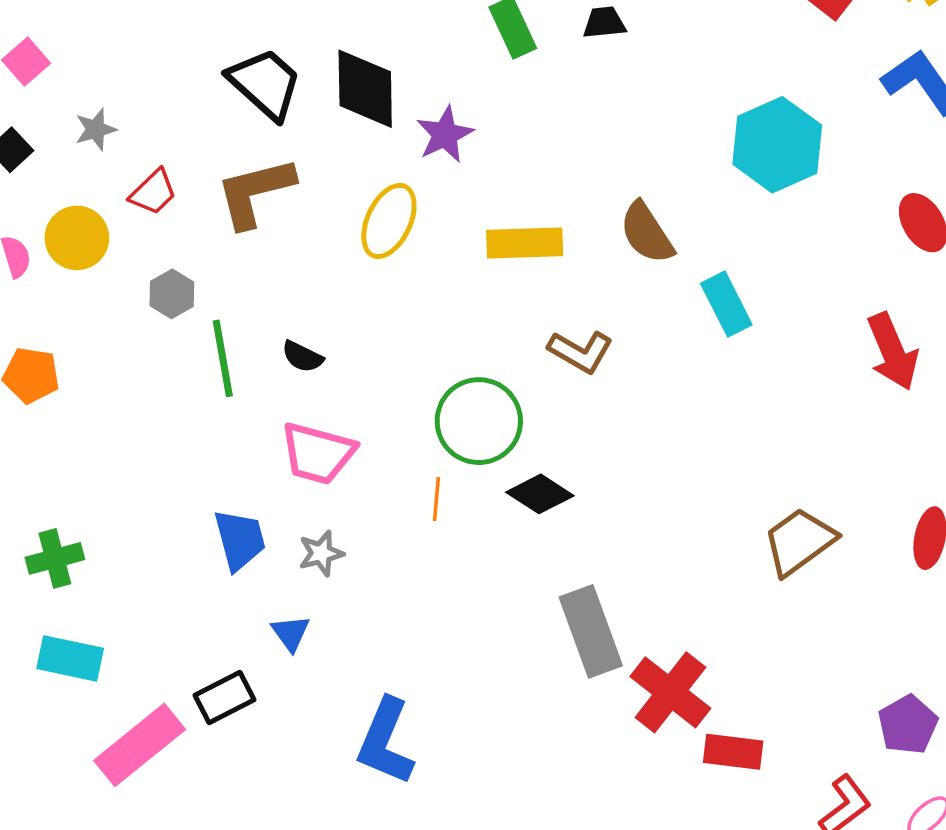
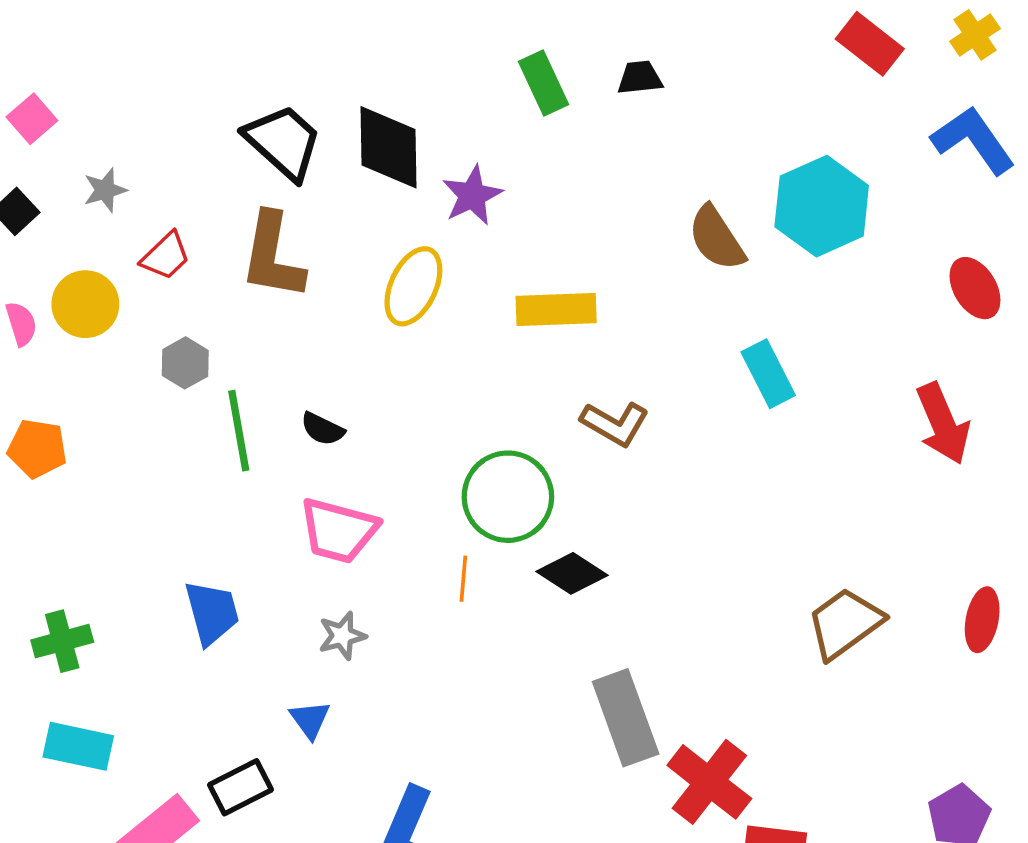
brown L-shape: (255, 192) -> (273, 256), turned -66
brown semicircle: (647, 233) -> (716, 238), moved
blue trapezoid: (240, 540) -> (212, 613), moved

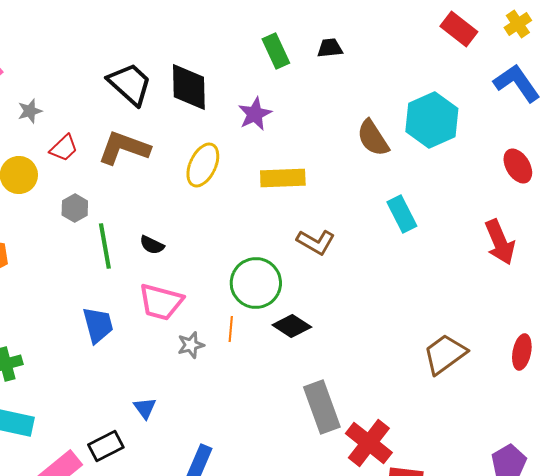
purple star: (472, 195) -> (255, 114), moved
brown L-shape: (273, 256) -> (124, 148), turned 100
blue trapezoid: (212, 613) -> (98, 325), moved
gray star: (342, 636) -> (191, 345), moved

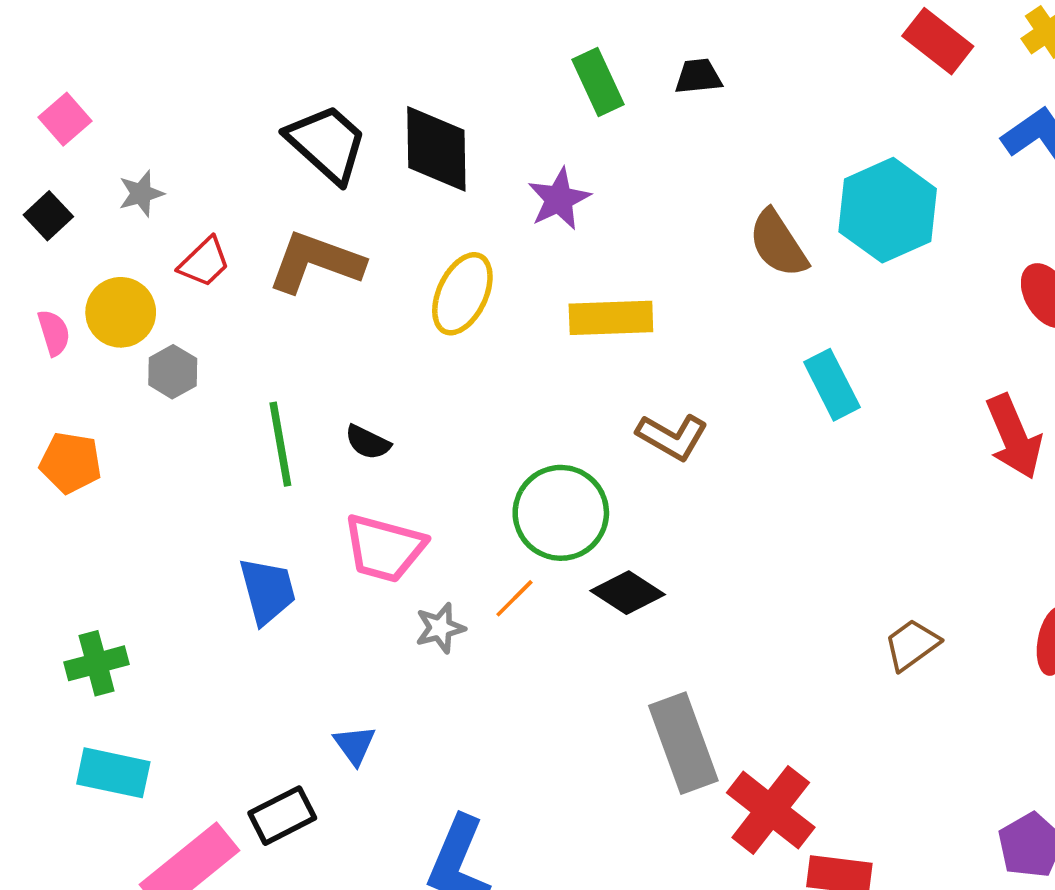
gray hexagon: (75, 208) -> (173, 372), moved
orange line: (231, 329) -> (514, 598), turned 40
brown trapezoid: (445, 354) -> (912, 645), size x0.7

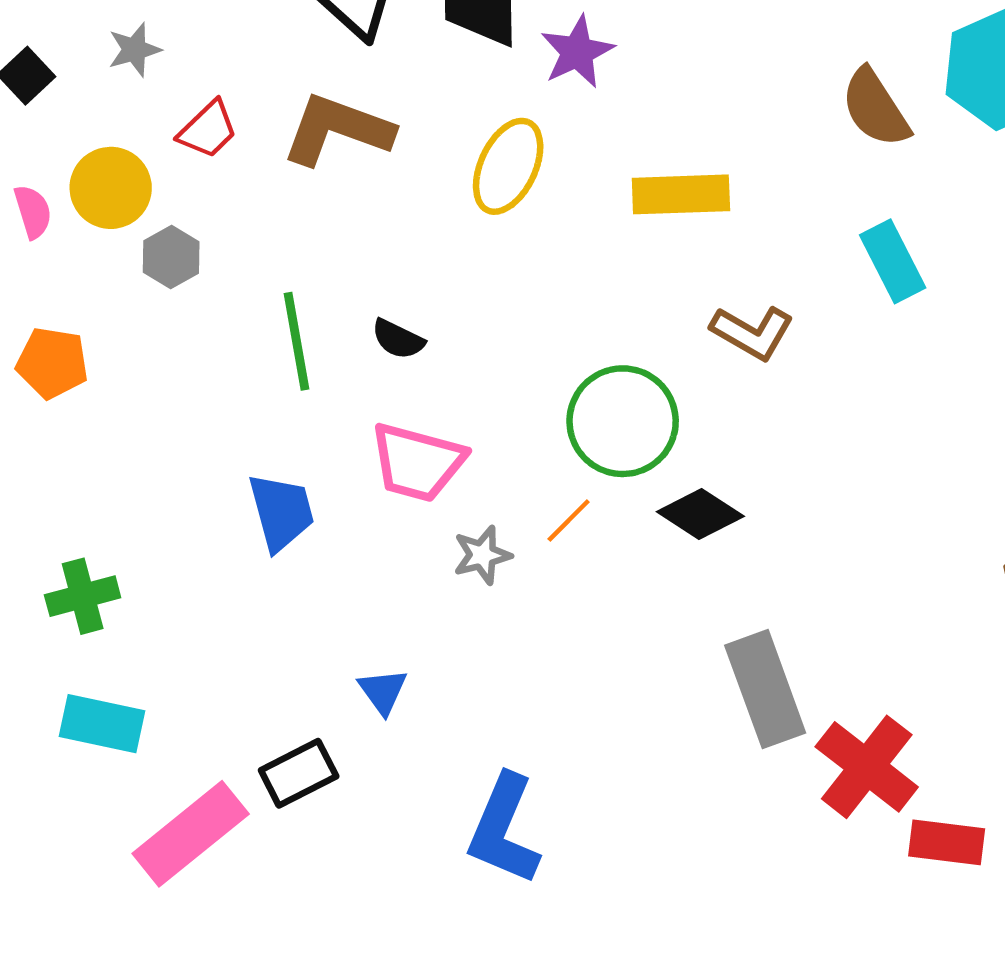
purple star: (559, 199) -> (577, 52), moved
cyan rectangle: (832, 385) -> (893, 261), moved

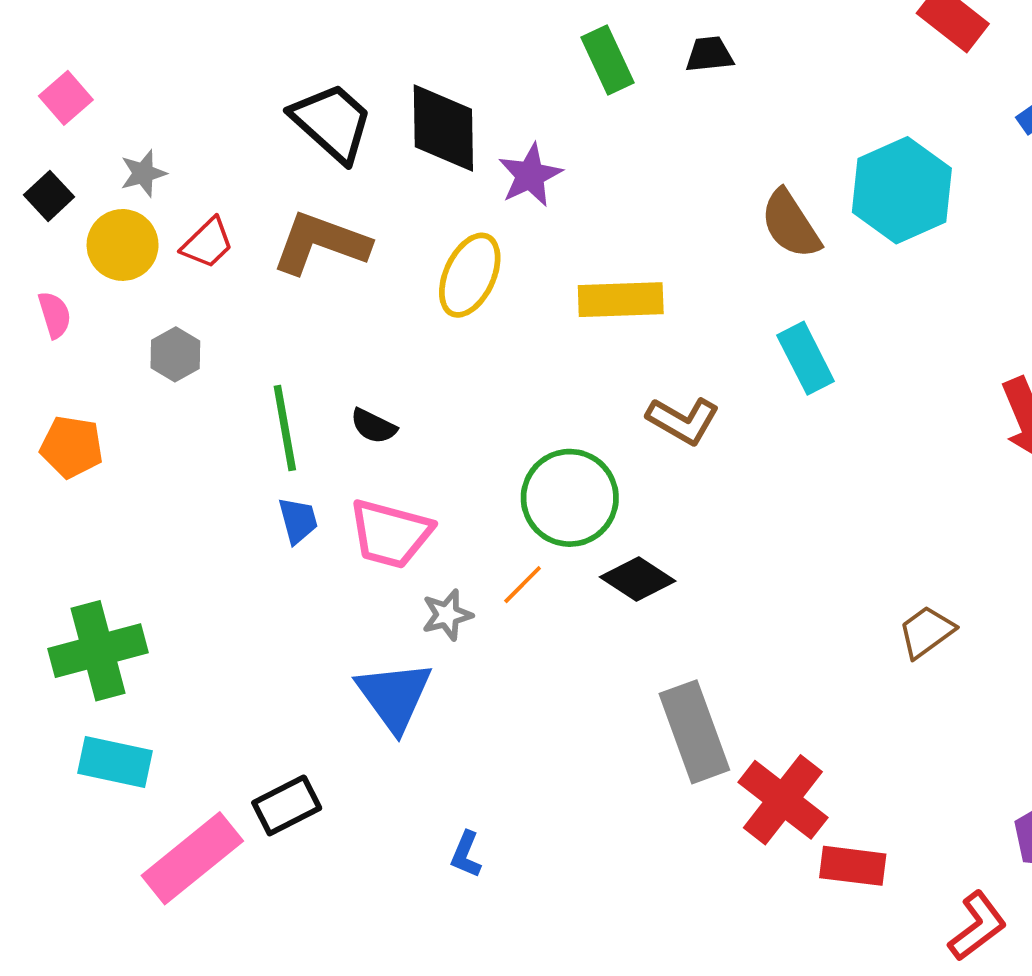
yellow circle: (111, 188) -> (123, 245), moved
blue trapezoid: (281, 512) -> (298, 520), moved, size x0.7
green cross: (83, 596) -> (98, 651), size x1.5
blue triangle: (383, 691) -> (394, 696), moved, size x1.8
blue L-shape: (504, 829) -> (466, 854), size x0.5

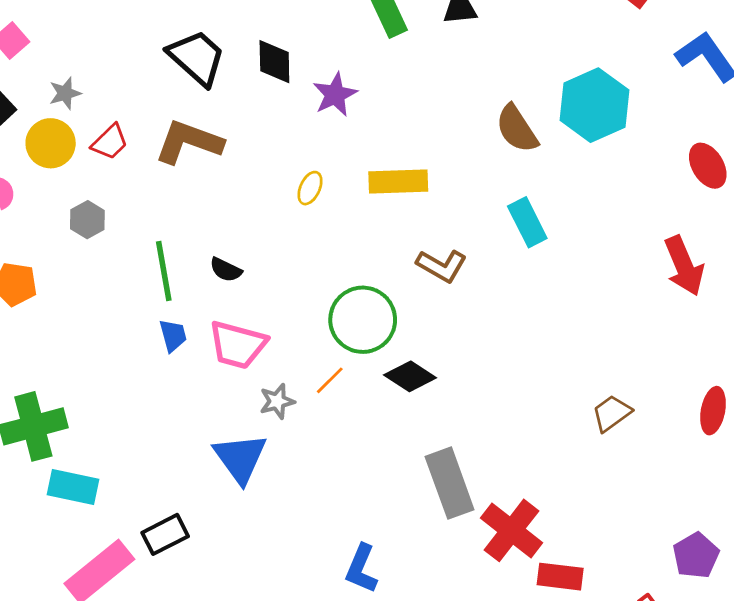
black diamond: (443, 128) -> (274, 62), size x0.7
yellow ellipse: (470, 275) -> (310, 188), moved, size x0.6
cyan rectangle: (115, 762) -> (73, 487), moved
blue L-shape: (466, 854) -> (361, 569), moved, size x1.5

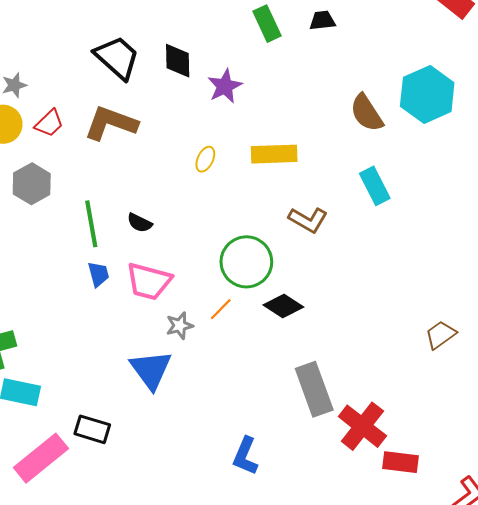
gray hexagon: (87, 220) -> (32, 184), size x1.4
black rectangle: (165, 534) -> (92, 429), turned 44

